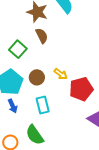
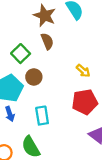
yellow arrow: (61, 74) -> (83, 71), moved
brown circle: (37, 77) -> (34, 77), moved

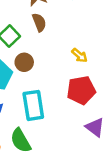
cyan rectangle: (42, 116) -> (33, 105), size x1.4

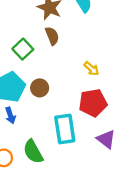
brown circle: (24, 62) -> (40, 88), moved
cyan rectangle: (33, 105) -> (65, 129), moved

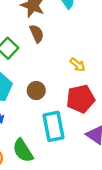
brown circle: (40, 88) -> (36, 91), moved

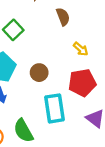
brown semicircle: (37, 34) -> (63, 17), moved

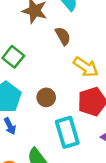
yellow arrow: (81, 49) -> (86, 67), size x1.5

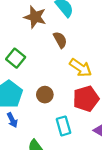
cyan rectangle: (67, 132) -> (64, 126), size x0.7

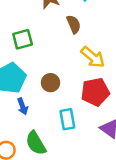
green square: (16, 58) -> (23, 39), turned 30
blue arrow: (12, 120) -> (23, 106), moved

